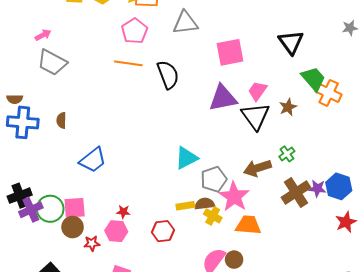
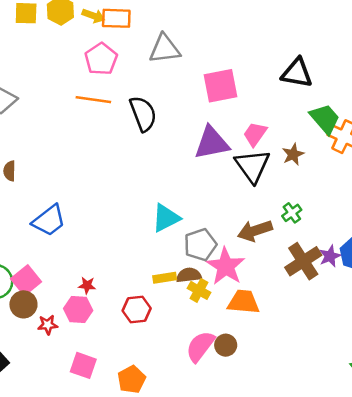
black triangle: (291, 42) -> (297, 73), turned -44
purple star: (317, 188) -> (330, 256), turned -30
pink square: (75, 208) -> (26, 280), turned -35

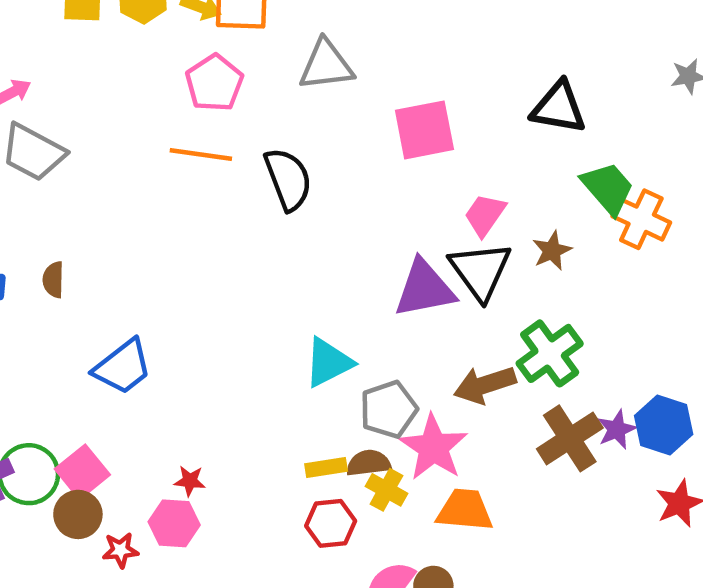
purple triangle: (212, 143) -> (424, 289), moved
green cross: (292, 213) -> (550, 353), size x1.8
red hexagon: (137, 310) -> (331, 523), moved

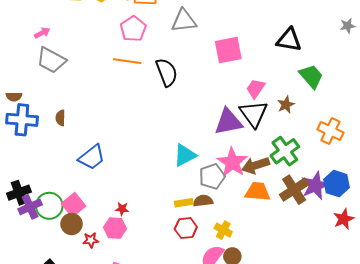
orange cross: (641, 219) -> (330, 131), moved
purple star: (617, 429) -> (315, 186), size x1.6
pink star: (433, 447) -> (232, 162), moved
yellow cross: (386, 490) -> (223, 230), moved
orange trapezoid: (465, 510) -> (258, 192), moved

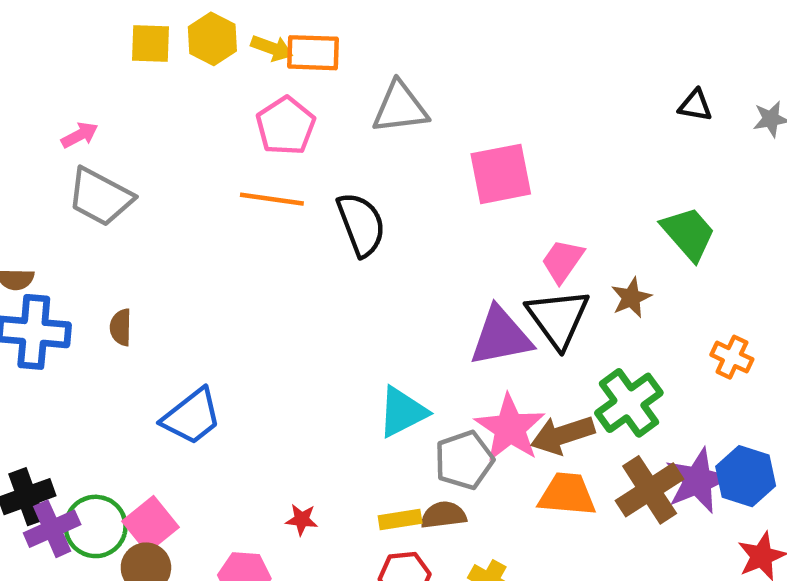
black triangle: (289, 40) -> (695, 105), moved, size x0.6
orange cross: (330, 131) -> (732, 357), size x0.7
red star: (122, 209) -> (302, 520), moved

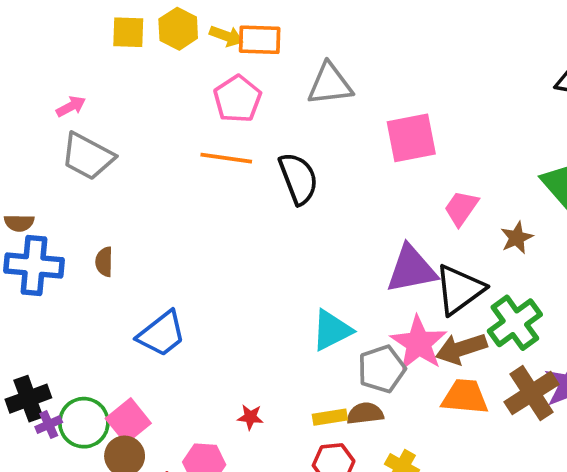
black triangle: (558, 318) -> (459, 289), moved, turned 30
purple cross: (52, 529) -> (49, 425), size x0.6

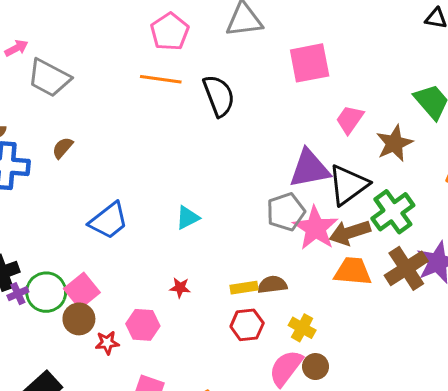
pink arrow: (71, 106) -> (16, 48), moved
brown star: (517, 238) -> (394, 143), size x1.4
brown semicircle: (104, 262) -> (63, 148), moved, turned 40
cyan triangle: (332, 330) -> (188, 218), moved, size x0.7
gray pentagon: (382, 369) -> (286, 212), moved

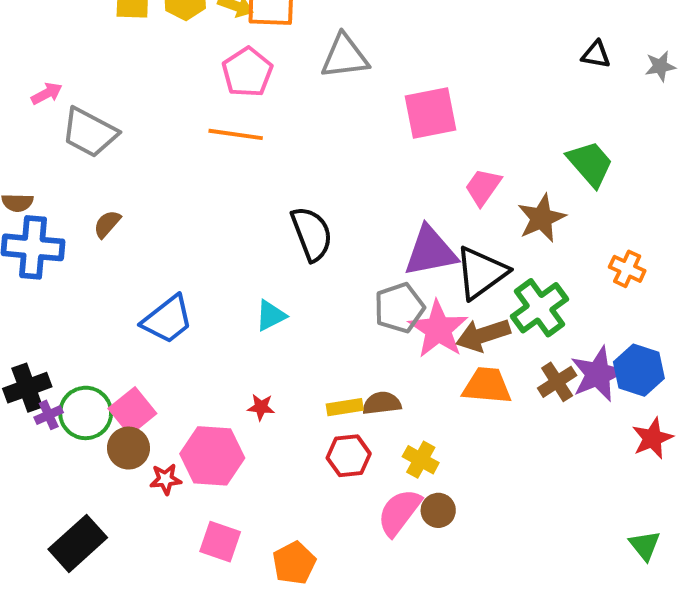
black semicircle: (219, 96) -> (312, 234), moved
brown cross: (406, 268) -> (557, 382), size x0.7
pink hexagon: (143, 325) -> (212, 456), size x1.4

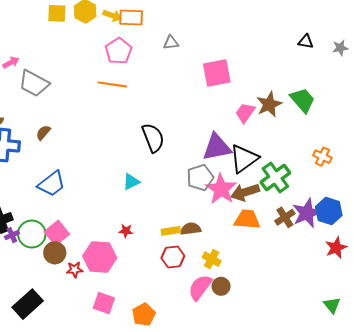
gray triangle: (345, 56) -> (171, 43), size x0.6
brown star: (541, 218) -> (269, 104), moved
blue trapezoid: (167, 319) -> (52, 184), moved

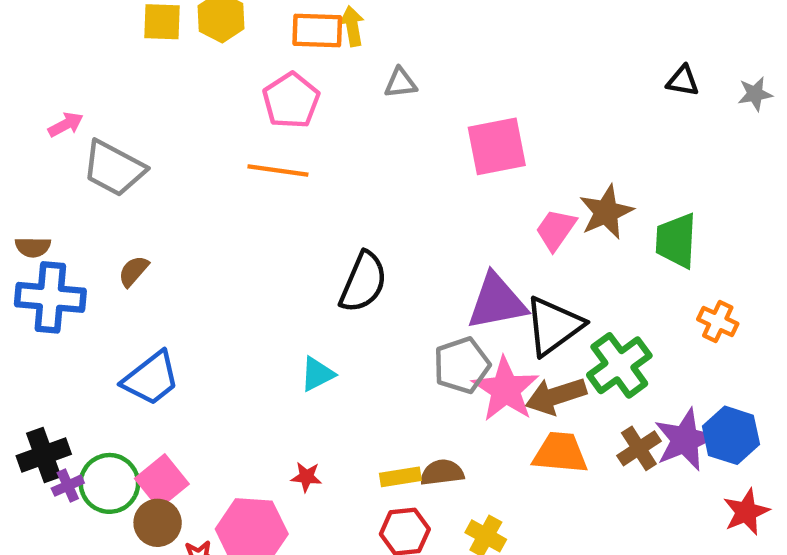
yellow arrow: (112, 15) -> (352, 26), moved, turned -120
green trapezoid: (303, 100) -> (676, 241), moved, turned -136
black semicircle: (153, 138) -> (363, 282), turned 44

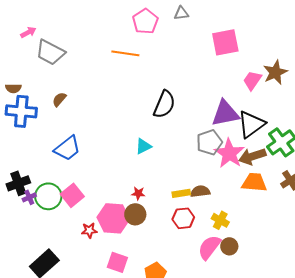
pink pentagon: (291, 100) -> (145, 21), moved
brown circle: (158, 523) -> (135, 214), moved

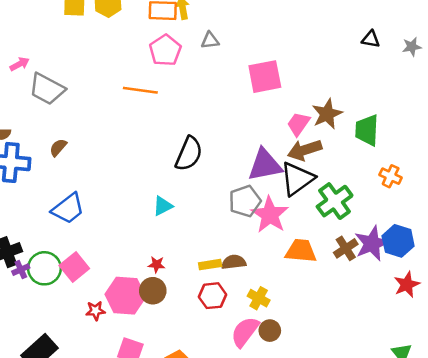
brown arrow: (252, 156) -> (305, 150), moved

